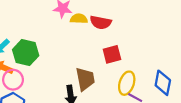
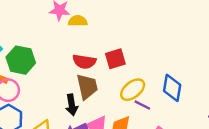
red semicircle: (101, 22) -> (84, 62), moved
yellow ellipse: (127, 83) -> (133, 90), turned 35

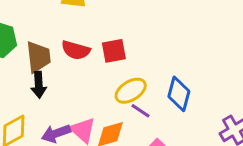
brown trapezoid: (87, 87) -> (38, 57), moved
black arrow: (72, 105) -> (39, 85), moved

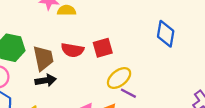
black arrow: (39, 85) -> (46, 80), turned -90
blue diamond: (179, 94) -> (166, 34), moved

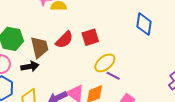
red semicircle: (72, 50) -> (64, 40), turned -54
black arrow: (46, 80) -> (30, 66), moved

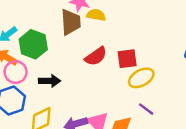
brown trapezoid: (39, 47) -> (71, 22), moved
yellow ellipse: (105, 63) -> (141, 78), moved

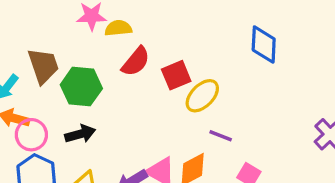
brown trapezoid: (71, 22) -> (43, 66), moved
green hexagon: (33, 44) -> (81, 87), moved
red semicircle: (96, 56) -> (136, 61), moved

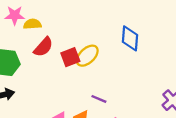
yellow ellipse: (202, 96) -> (87, 56), moved

